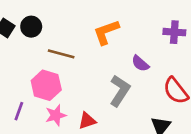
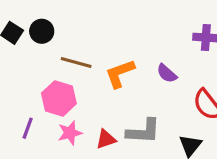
orange L-shape: (106, 32) -> (120, 73), moved
gray L-shape: (120, 91) -> (143, 131), moved, turned 60

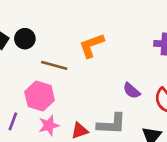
orange L-shape: (120, 73) -> (92, 45), moved
purple semicircle: (167, 73) -> (132, 91), moved

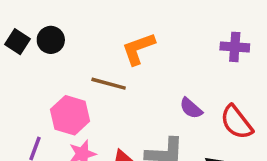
brown line: (54, 65) -> (109, 84), moved

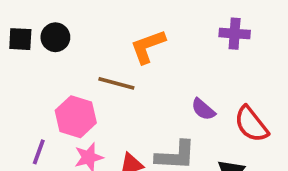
black square: (17, 42) -> (20, 39), turned -30
purple cross: (235, 47) -> (235, 34), moved

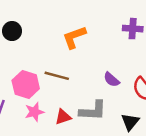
brown line: (116, 83) -> (57, 76), moved

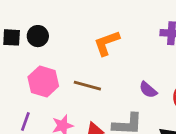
pink hexagon: (26, 85) -> (43, 82), moved

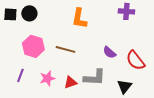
orange L-shape: (107, 43) -> (79, 18), turned -60

